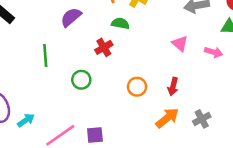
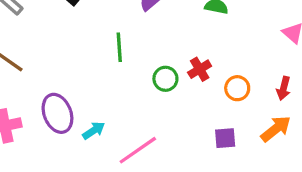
red cross: (104, 47) -> (200, 69), moved
purple square: (95, 135) -> (225, 138), moved

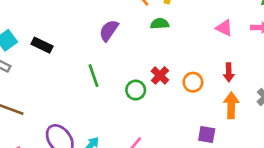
orange arrow: (276, 129) -> (231, 105), turned -35
purple square: (225, 138) -> (207, 135), moved, turned 30

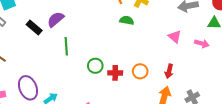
purple semicircle: (109, 30) -> (56, 19), moved
black rectangle: (42, 45) -> (34, 28), moved
red cross: (160, 75) -> (115, 73), moved, turned 32

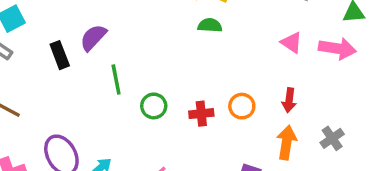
black rectangle: (34, 28) -> (60, 55), turned 35
pink arrow: (202, 44) -> (337, 49), size x1.5
green circle: (95, 66) -> (154, 106), moved

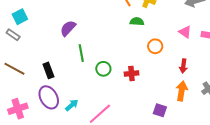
black rectangle: (60, 55) -> (48, 70), moved
orange circle: (242, 106) -> (155, 46), moved

